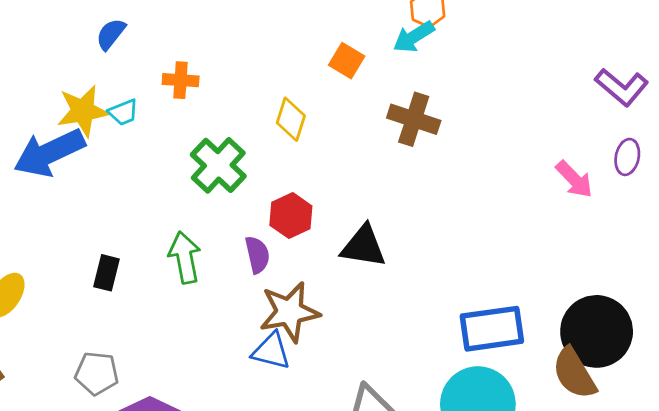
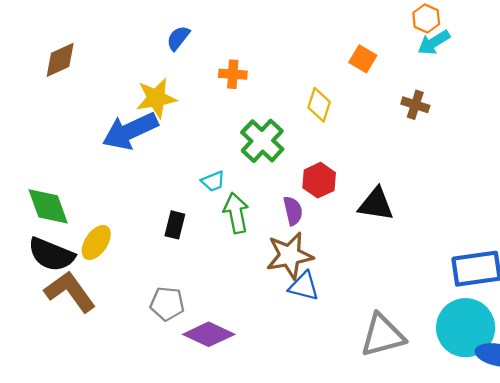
cyan arrow: (414, 37) -> (434, 42), moved
cyan trapezoid: (123, 112) -> (213, 181), moved
brown cross: (414, 119) -> (415, 105), size x0.7
brown star: (289, 312) -> (290, 256), moved

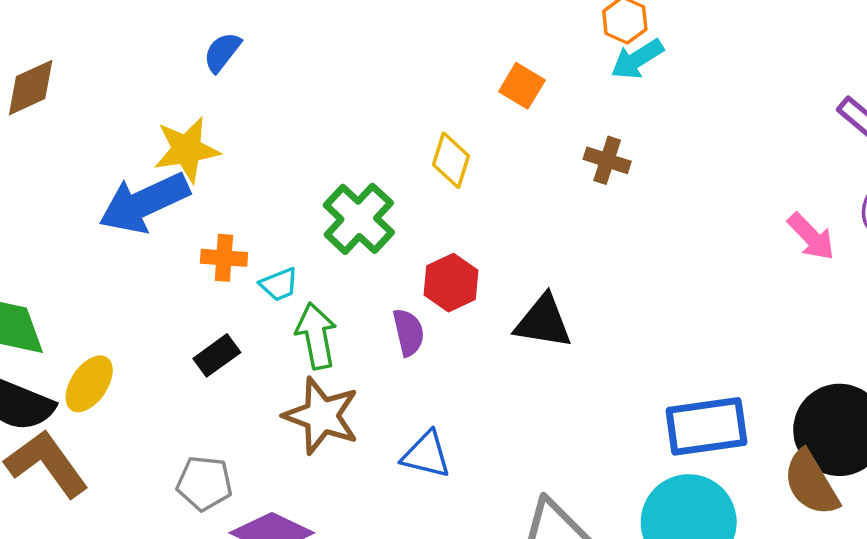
orange cross: (233, 74) -> (224, 258), moved
black rectangle: (175, 225) -> (217, 355), turned 40
brown star: (290, 256) -> (322, 416), moved, turned 30

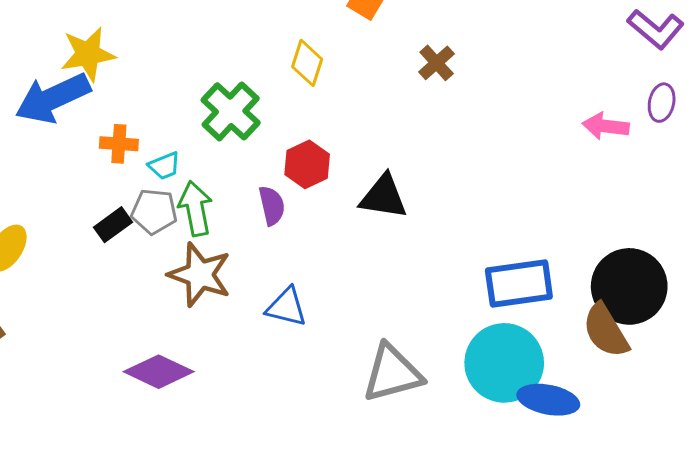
brown cross: (607, 160) -> (437, 63), turned 30
pink arrow: (811, 237) -> (606, 126), turned 141
gray pentagon: (204, 483) -> (154, 211), moved

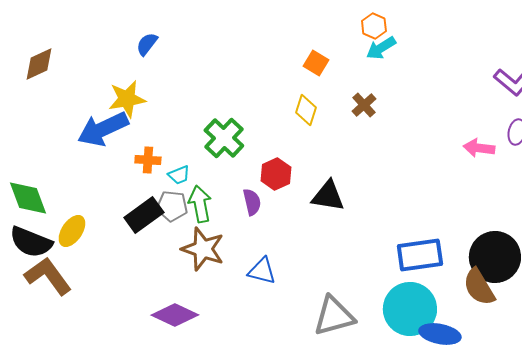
yellow diamond: (307, 63) -> (306, 110), moved
black rectangle: (113, 225) -> (144, 215), size x1.5

